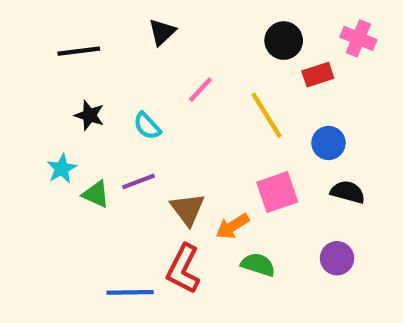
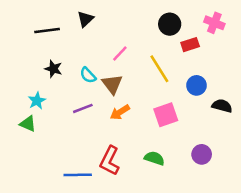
black triangle: (162, 32) -> (85, 19), moved
black semicircle: (348, 192) -> (222, 106), moved
green triangle: (96, 194) -> (28, 124), moved
brown triangle: (188, 209) -> (112, 84), moved
orange arrow: (232, 226) -> (120, 112), moved

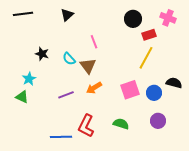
black line: (47, 30) -> (23, 14), moved
pink line: (120, 53) -> (94, 42), turned -64
yellow line: (159, 69) -> (146, 58), moved, turned 60
blue circle: (196, 85) -> (154, 93), moved
purple line: (83, 108) -> (66, 95), moved

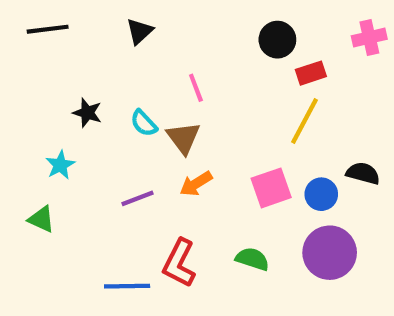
pink cross: (168, 18) -> (369, 38), moved, turned -35
green triangle: (22, 97) -> (41, 219), moved
purple circle: (158, 121) -> (330, 253), size x1.6

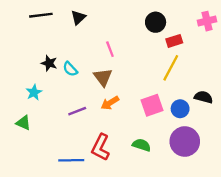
black line: (48, 29) -> (41, 15), moved
cyan semicircle: (144, 123) -> (70, 69), moved

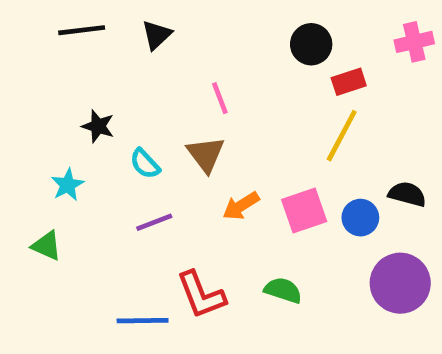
cyan semicircle: (70, 69) -> (145, 164), moved
orange arrow: (110, 103) -> (241, 206), moved
purple circle: (185, 142) -> (400, 283), moved
red L-shape: (101, 147) -> (201, 295), turned -48

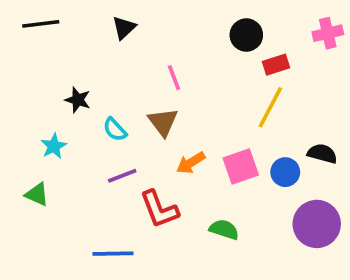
black line: (82, 30) -> (41, 24), moved
red L-shape: (201, 295) -> (159, 209), moved

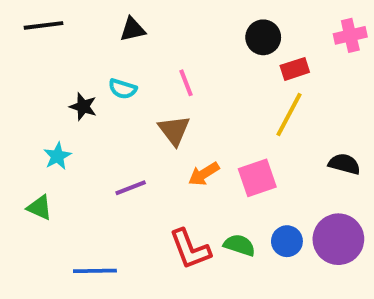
black triangle: (124, 28) -> (133, 29), turned 30
cyan semicircle: (115, 129) -> (123, 89), moved, turned -30
blue circle: (285, 172) -> (287, 241), moved
red L-shape: (159, 209) -> (190, 249), moved
blue line: (113, 254) -> (95, 271), moved

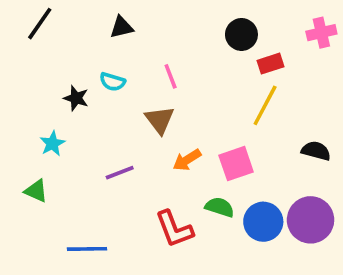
black line: (44, 25) -> (40, 24), turned -48
blue circle: (287, 241) -> (263, 222), size x1.4
green semicircle: (239, 245) -> (220, 207), moved

